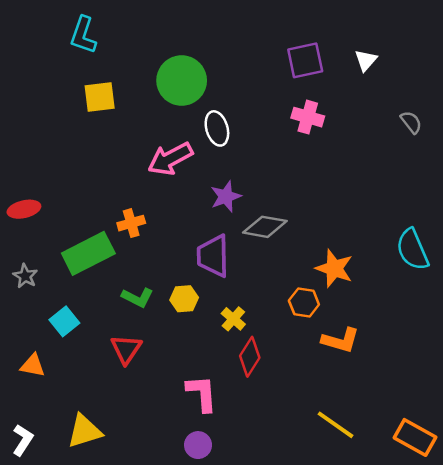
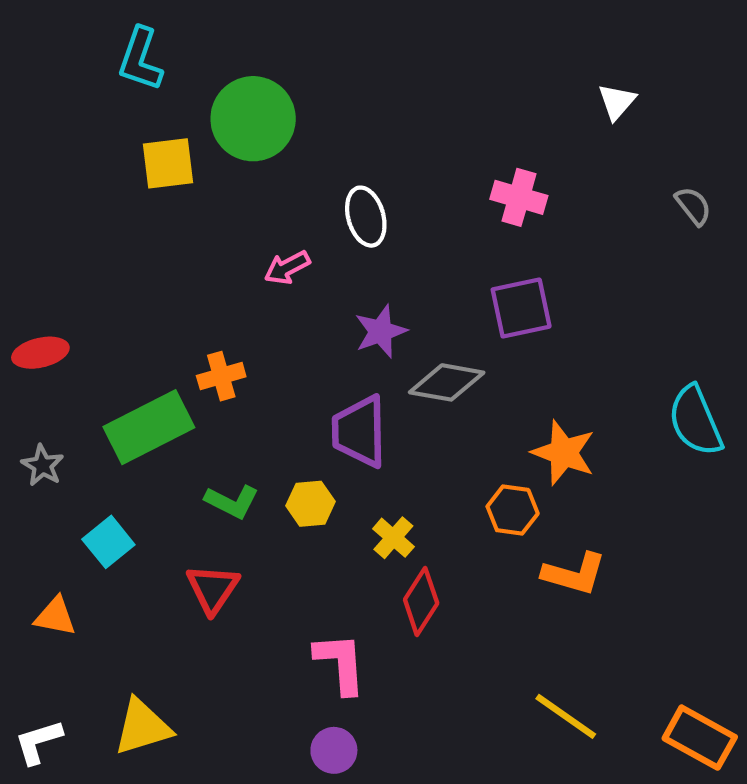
purple square: (305, 60) -> (521, 308), moved
green circle: (182, 81) -> (253, 119), moved
pink arrow: (170, 159) -> (287, 268), size x0.6
white L-shape: (23, 440) -> (38, 742), turned -140

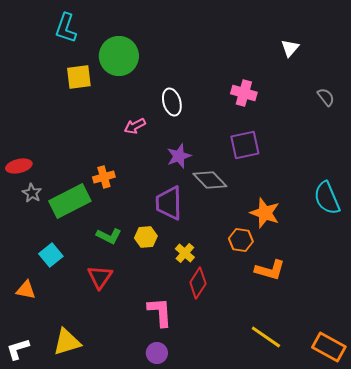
gray diamond: (447, 382) -> (210, 180), turned 36
gray star: (43, 465) -> (32, 193), moved

